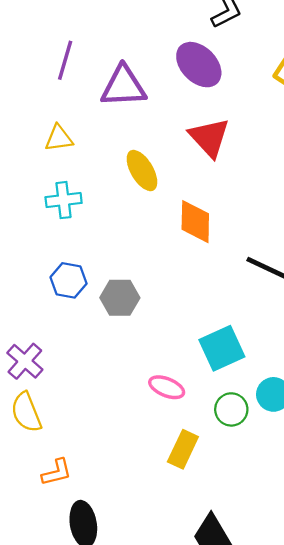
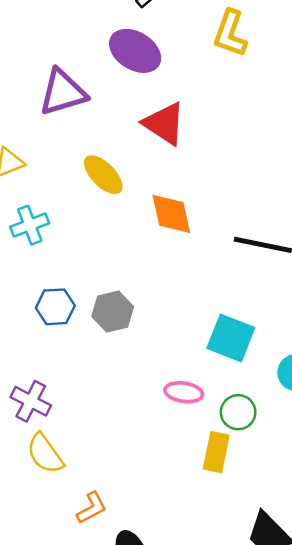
cyan square: (222, 348) -> (231, 338), turned -30
green circle: (231, 409) -> (238, 412), moved

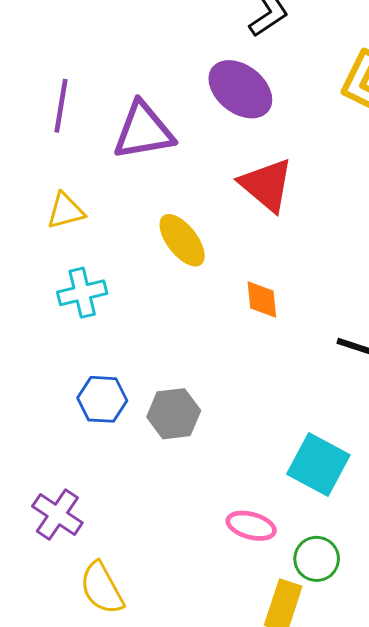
orange diamond: (171, 214) -> (262, 300), size x0.7
yellow semicircle: (45, 454) -> (102, 588), moved

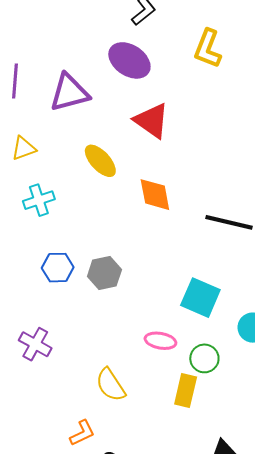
orange diamond: (262, 300) -> (155, 195), size x1.4
yellow semicircle: (102, 588) -> (111, 385), moved

